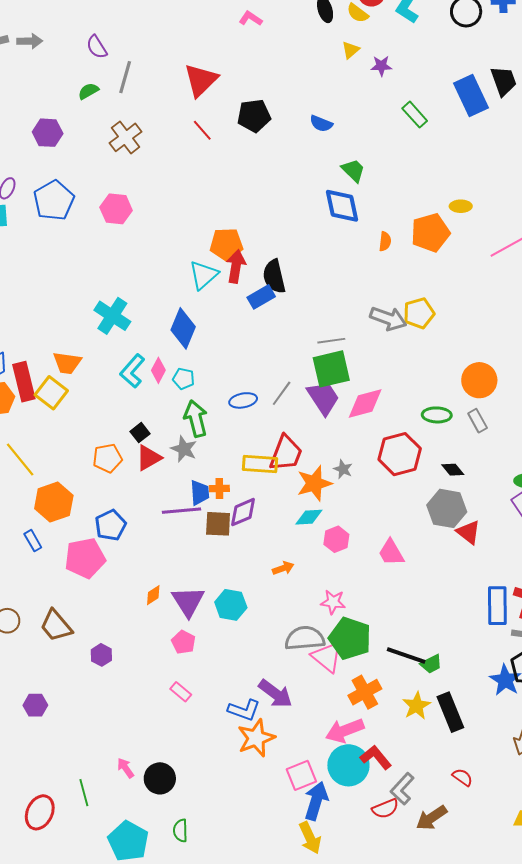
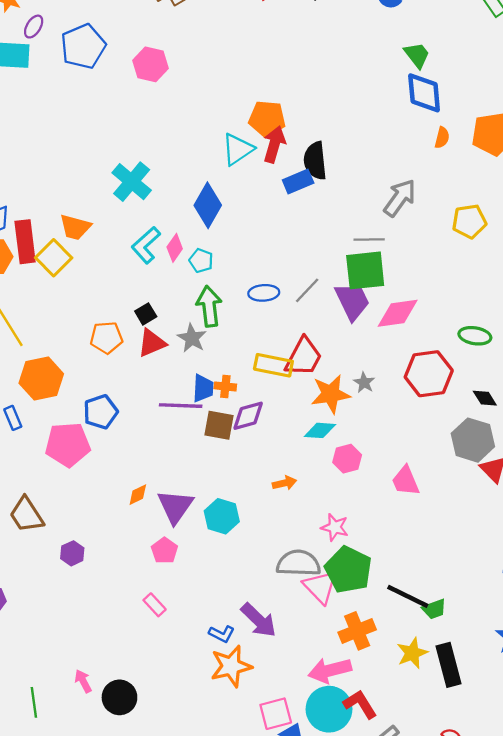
blue diamond: (342, 206) -> (424, 93), moved
gray arrow: (388, 319) -> (400, 198), moved, turned -81
blue L-shape: (244, 710) -> (222, 634), size x0.7

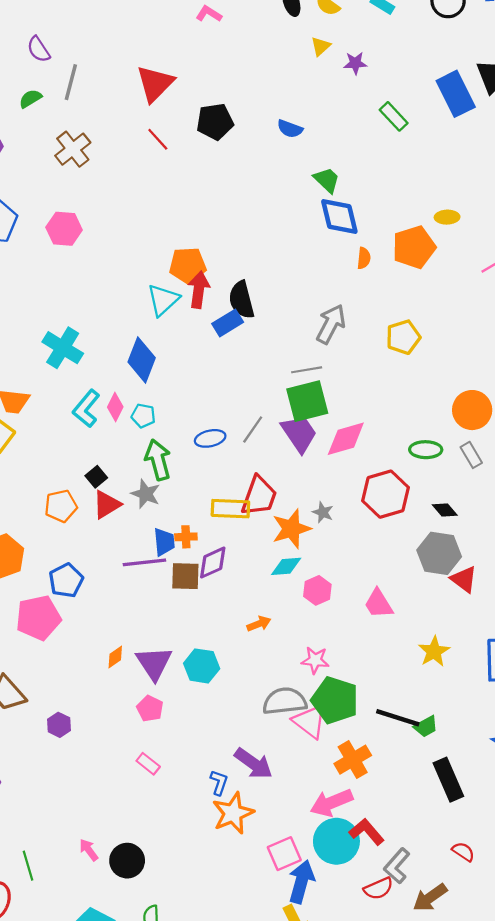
blue L-shape: (222, 634) -> (219, 783), turned -90
yellow star: (412, 653) -> (434, 651), moved
green line: (34, 702) -> (28, 866), moved

